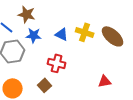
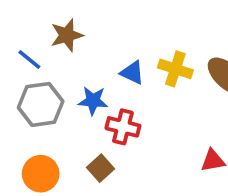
brown star: (27, 14) -> (67, 35), turned -30
blue star: (34, 35) -> (93, 101), moved

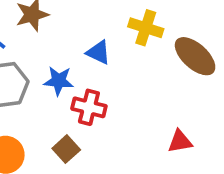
yellow cross: (175, 69) -> (146, 28), moved

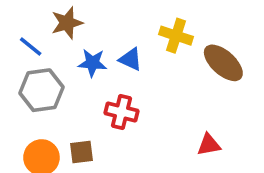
blue star: (59, 81) -> (92, 63), moved
brown square: (66, 149) -> (81, 152), moved, turned 35

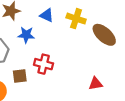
blue triangle: (131, 59) -> (47, 15), moved
brown square: (81, 152) -> (20, 76), moved

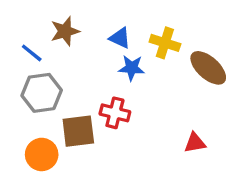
blue star: (26, 35) -> (132, 68), moved
brown square: (20, 76) -> (78, 131), size x1.5

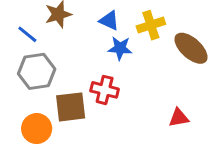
yellow cross: (165, 43) -> (151, 25), turned -36

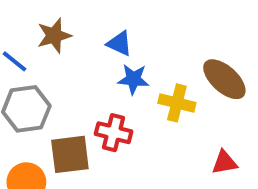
yellow cross: (151, 25) -> (177, 103), moved, turned 32
red triangle: (179, 118) -> (224, 162), moved

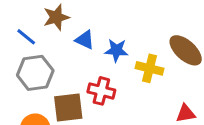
blue triangle: (119, 44) -> (85, 40), moved

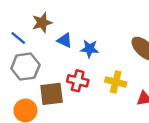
yellow cross: (150, 68) -> (116, 82), moved

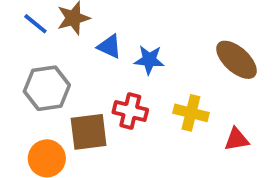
blue line: (18, 38) -> (35, 24), moved

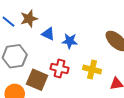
brown square: (89, 132) -> (37, 80), turned 30

